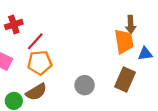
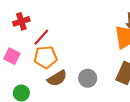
brown semicircle: (36, 92) -> (57, 78), moved

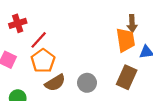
orange pentagon: (46, 57) -> (43, 61), turned -30

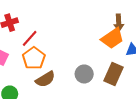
orange trapezoid: (126, 40) -> (112, 38), turned 65
gray circle: (87, 83) -> (84, 74), moved

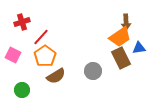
brown rectangle: (113, 74) -> (121, 58), moved, turned -50

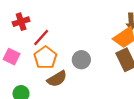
gray circle: (93, 71) -> (81, 60), moved

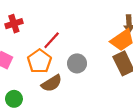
red line: (41, 38) -> (52, 40), moved

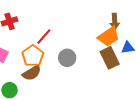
brown semicircle: (52, 83) -> (32, 73), moved

